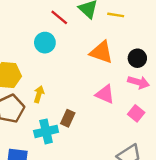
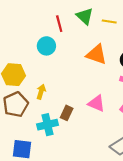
red line: (59, 17) -> (59, 24), turned 35
pink triangle: (105, 94) -> (96, 103), moved

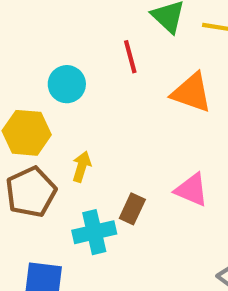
red line: (59, 24) -> (130, 57), moved
cyan circle: (46, 46) -> (67, 84), moved

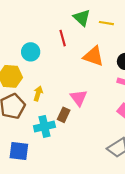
pink triangle: (192, 190) -> (79, 98), moved, turned 30

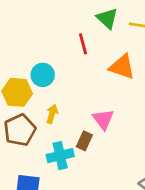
cyan circle: (31, 52) -> (43, 75), moved

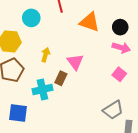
cyan circle: (43, 75) -> (31, 18), moved
yellow arrow: (52, 114) -> (46, 55), moved

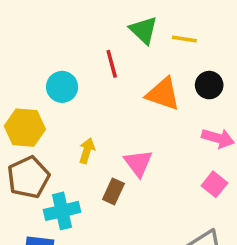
black circle: (120, 27) -> (209, 85), moved
cyan cross: (42, 90) -> (62, 211), moved

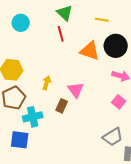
green triangle: (144, 30) -> (65, 13), moved
black circle: (209, 85) -> (116, 46), size x1.5
cyan circle: (62, 87) -> (21, 23), moved

